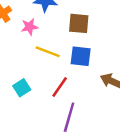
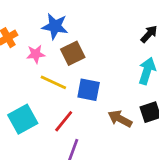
brown square: (79, 23) -> (73, 53), moved, turned -35
cyan square: (22, 88) -> (23, 119), size x1.5

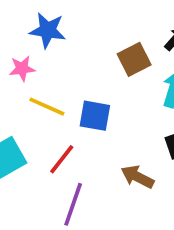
brown square: (73, 53) -> (134, 59), moved
brown arrow: (120, 119) -> (137, 177), moved

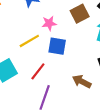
pink star: (22, 68) -> (49, 23), moved
yellow line: (47, 107) -> (29, 41), turned -54

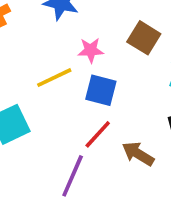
brown square: (80, 14) -> (144, 38), turned -36
red line: (38, 71) -> (98, 134), moved

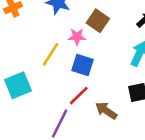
brown square: (144, 38) -> (98, 21), moved
yellow line: (54, 78) -> (51, 54), turned -35

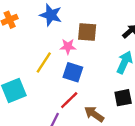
brown square: (98, 21) -> (87, 32), turned -30

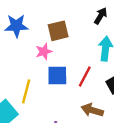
yellow line: (44, 62) -> (26, 91), moved
red line: (69, 100) -> (85, 77), moved

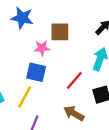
blue square: (57, 76) -> (36, 72), moved
yellow line: (26, 91) -> (25, 97), moved

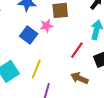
blue square: (36, 72) -> (29, 35), moved, turned 30

